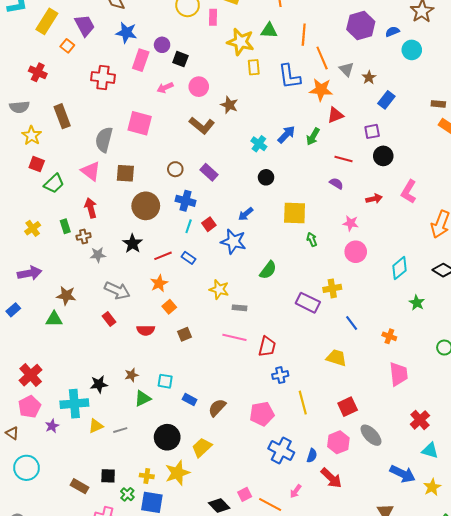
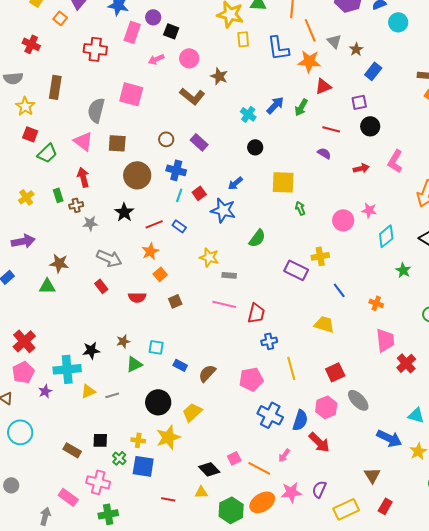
brown rectangle: (62, 116) -> (55, 87), turned 30
pink star: (351, 223) -> (369, 210), moved
red cross: (420, 420) -> (406, 363), moved
blue semicircle: (312, 456) -> (300, 420), size x1.5

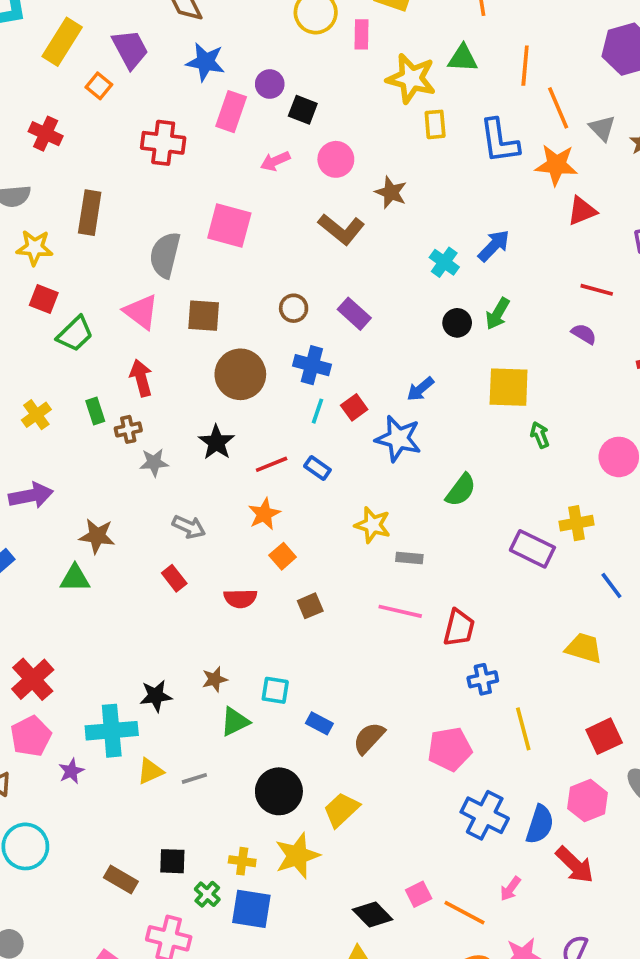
yellow star: (25, 106) -> (35, 248), turned -30
green arrow: (301, 107) -> (498, 314), moved
gray arrow: (109, 258) -> (189, 527), size x0.7

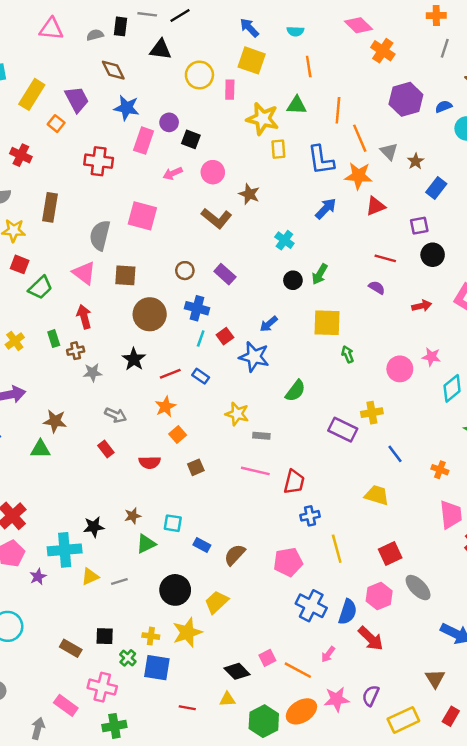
blue arrow: (494, 246) -> (326, 209), moved

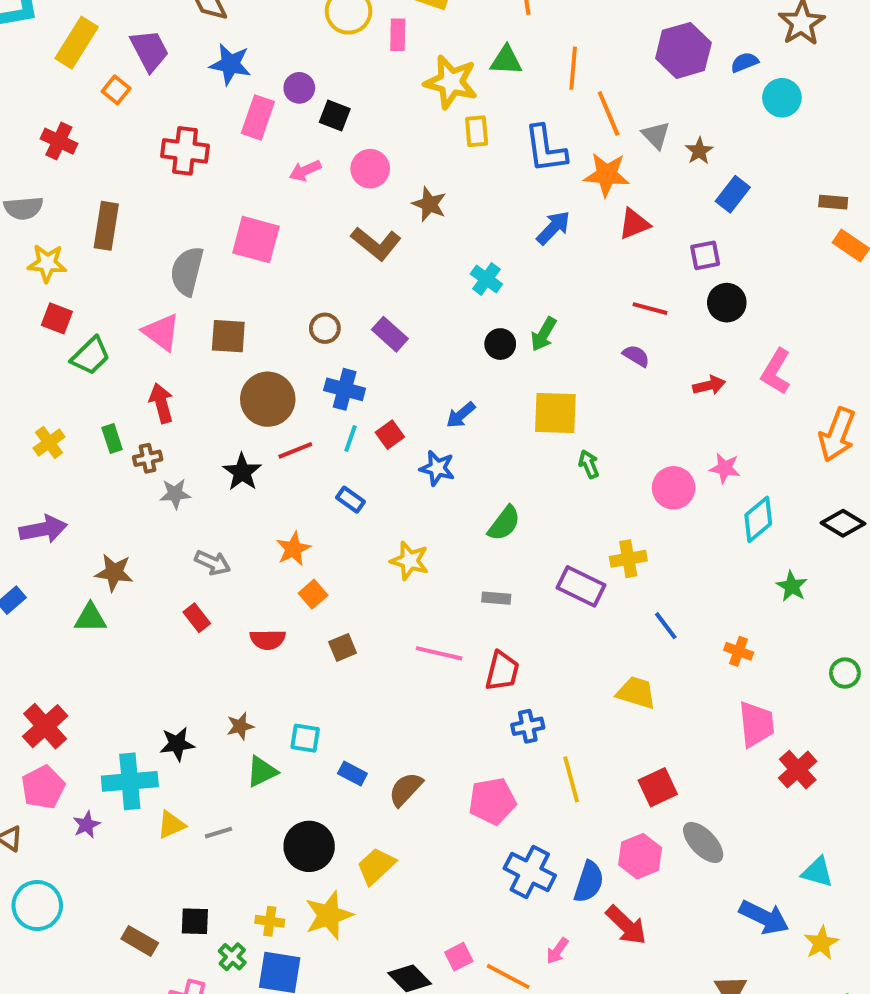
blue star: (254, 357) -> (437, 468), size x0.7
red line: (170, 374) -> (295, 450), moved
gray rectangle: (261, 436) -> (496, 598), moved

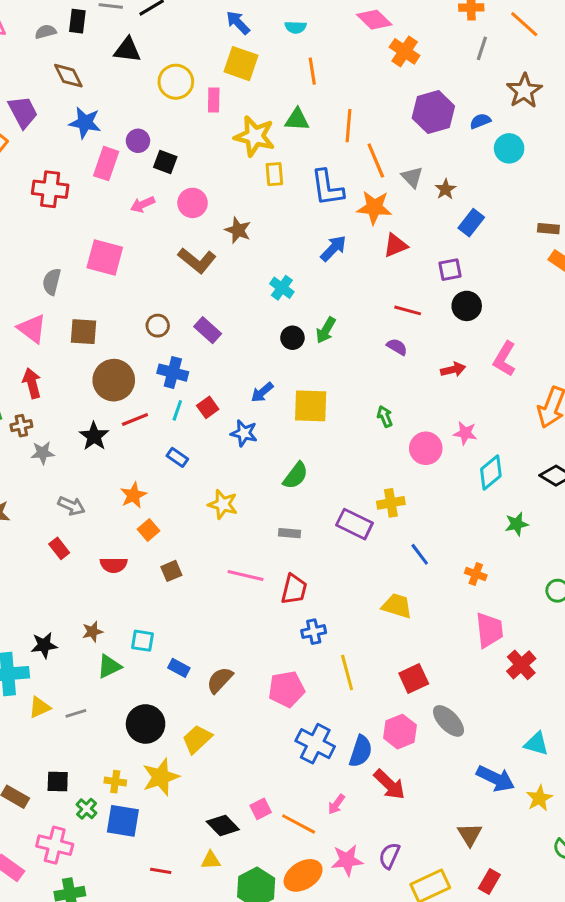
gray semicircle: (187, 271) -> (52, 282), size x0.7
yellow square: (555, 413) -> (311, 406), moved
green arrow: (589, 464) -> (385, 416), moved
green star: (792, 586) -> (517, 524), turned 30

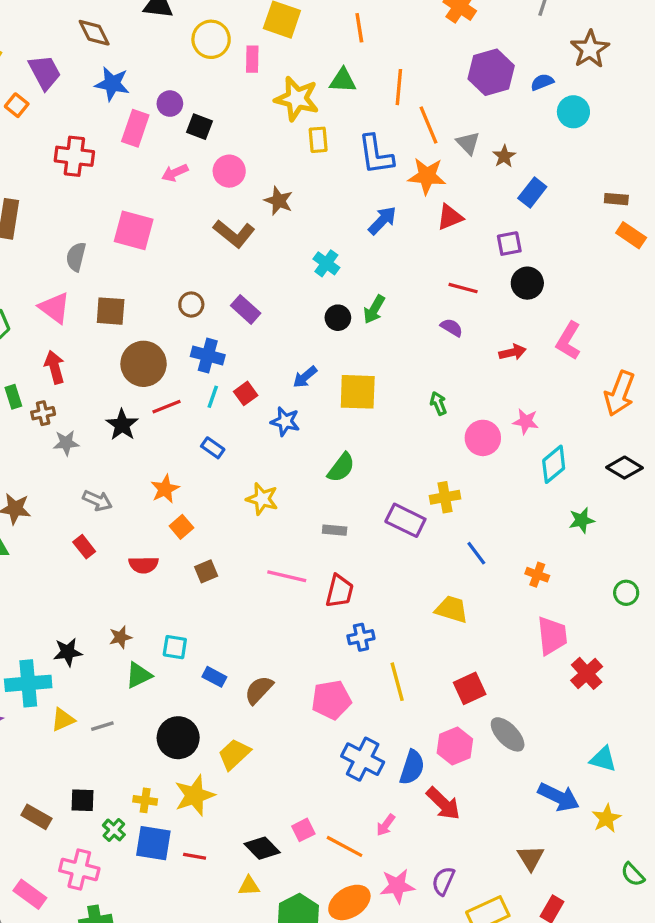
red line: (161, 871) -> (195, 856), moved

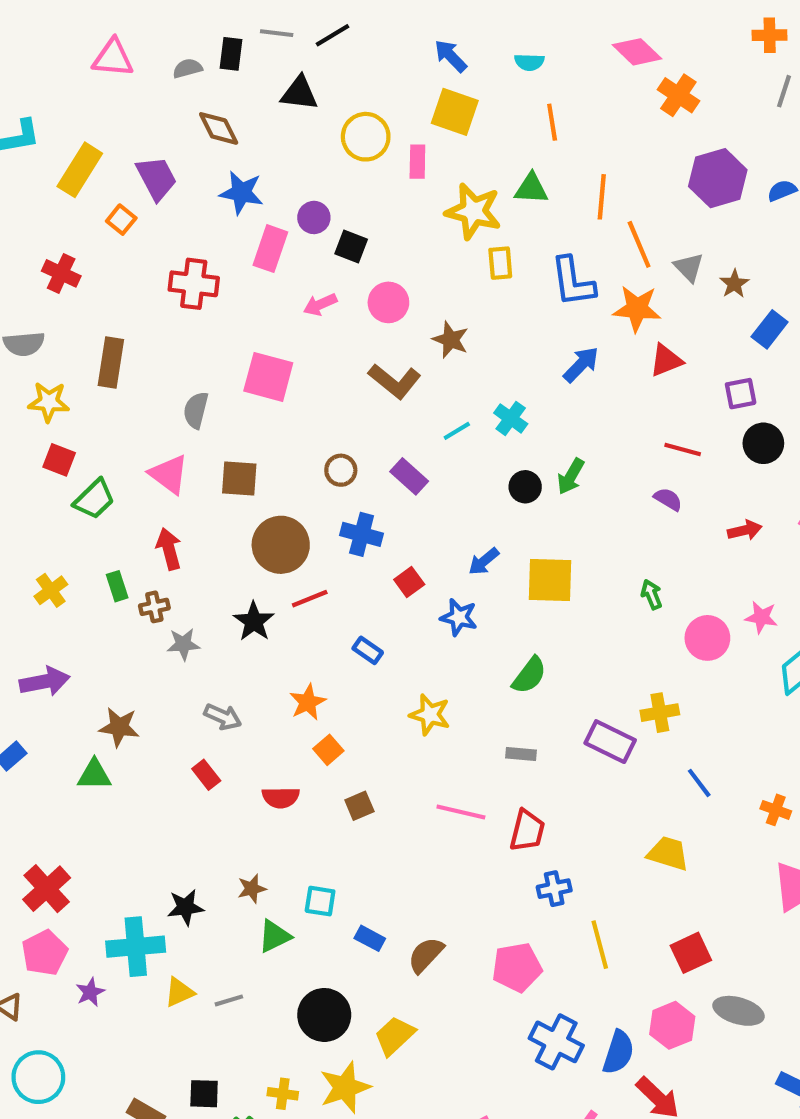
cyan line: (213, 397) -> (457, 431), moved, turned 40
gray ellipse: (508, 734) -> (739, 1011), turned -30

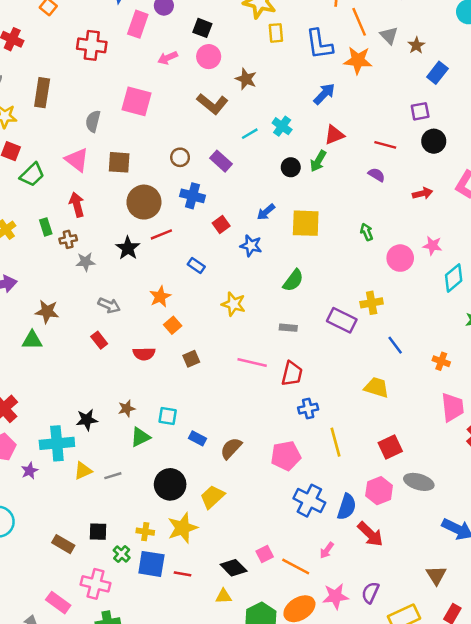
black square: (351, 246) -> (202, 28), moved
red triangle: (666, 360) -> (334, 135), moved

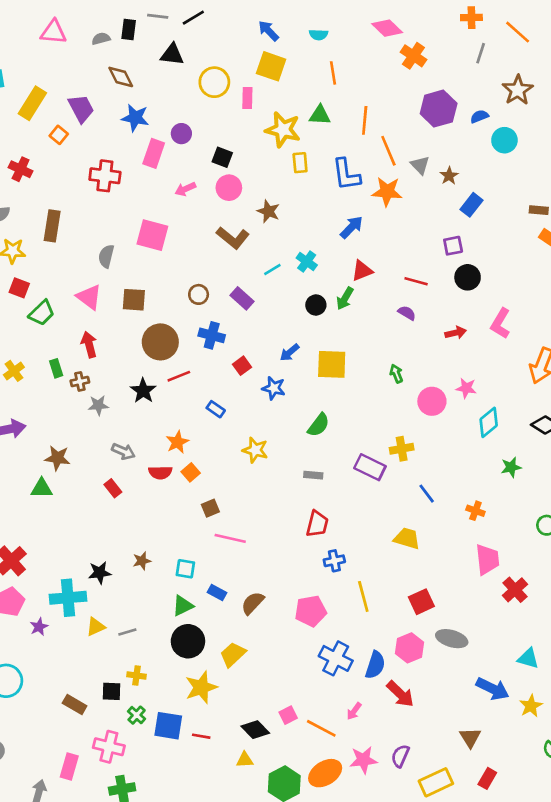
red semicircle: (144, 354) -> (160, 472), moved
pink line: (252, 363) -> (230, 538), moved
green triangle: (140, 437) -> (183, 606), moved
yellow cross: (145, 532) -> (137, 676), moved
pink rectangle: (58, 603) -> (69, 767), turned 70

